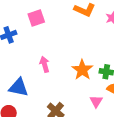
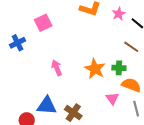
blue triangle: (19, 87) -> (47, 106), moved

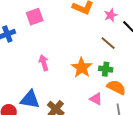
brown line: (131, 47) -> (108, 43), moved
pink triangle: (112, 98) -> (96, 99), turned -32

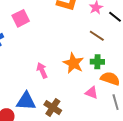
pink arrow: (44, 63) -> (42, 70), moved

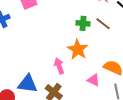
green cross: (97, 62) -> (83, 23), moved
pink arrow: (42, 70) -> (59, 66), moved

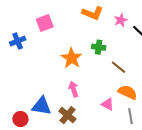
brown line: (103, 24) -> (119, 67), moved
orange star: (78, 49) -> (72, 58), moved

